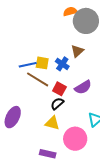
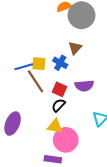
brown line: (38, 79) -> (36, 81), turned 30
purple semicircle: (83, 87) -> (84, 86), turned 30
pink circle: (75, 139) -> (66, 140), moved

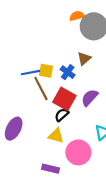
purple semicircle: (84, 86) -> (90, 98), turned 132
red square: (60, 89) -> (64, 99), size x1.5
pink circle: (66, 140) -> (78, 152), moved

